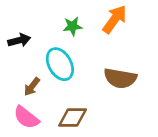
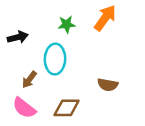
cyan ellipse: (60, 64) -> (55, 59), turned 32
brown semicircle: (120, 78) -> (108, 85), moved, size x0.7

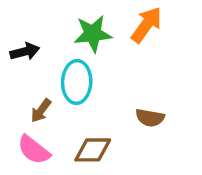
green star: (67, 24) -> (93, 34), size x1.5

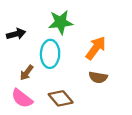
orange arrow: (146, 25) -> (96, 48), moved
brown diamond: (93, 150) -> (61, 98), turned 50

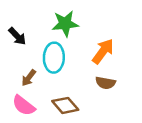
black arrow: (16, 34) -> (17, 36), turned 60

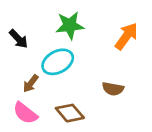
orange arrow: (103, 51) -> (126, 36), moved
cyan ellipse: (54, 58) -> (58, 62), turned 60

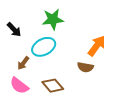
orange arrow: (126, 36) -> (97, 46), moved

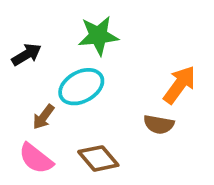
black arrow: (14, 30) -> (26, 55), turned -77

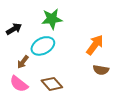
brown semicircle: (159, 124) -> (101, 70), moved

